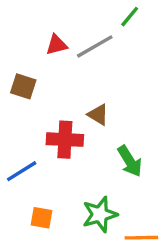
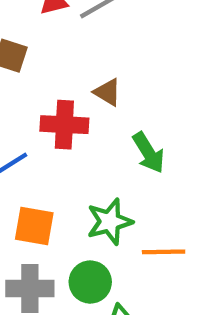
orange square: (42, 218) -> (34, 226), size x1.4

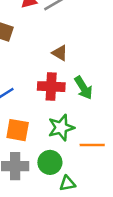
red cross: (64, 125) -> (51, 87), moved

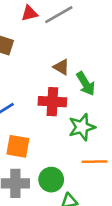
green arrow: (83, 88) -> (86, 84), moved
green star: (61, 128) -> (82, 127), moved

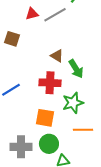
orange square: (18, 146) -> (45, 118), moved

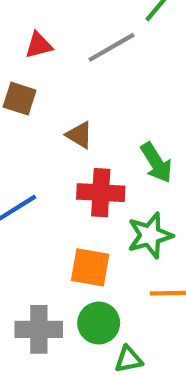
red triangle: (32, 14) -> (39, 45), moved
brown triangle: (57, 56) -> (79, 135), moved

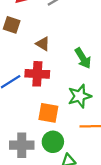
red cross: (101, 193) -> (37, 74), moved

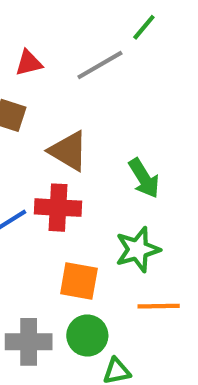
brown triangle: (43, 44) -> (68, 151), size x1.5

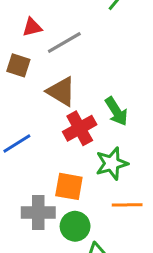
gray line: (100, 65) -> (64, 42), moved
red cross: (58, 208) -> (80, 128), moved, turned -32
gray cross: (29, 342) -> (38, 212), moved

